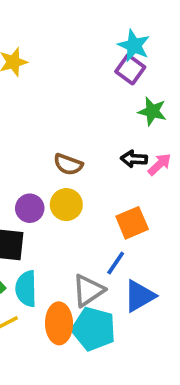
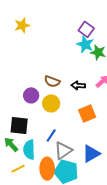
cyan star: (134, 46) -> (85, 44), moved
black arrow: (134, 159) -> (78, 85), moved
purple circle: (30, 208) -> (31, 95), moved
blue line: (116, 263) -> (51, 136), moved

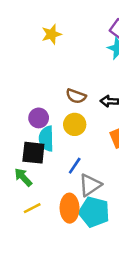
yellow star: (22, 25) -> (52, 34), moved
purple circle: (31, 95) -> (39, 118), moved
cyan semicircle: (29, 150) -> (46, 139), moved

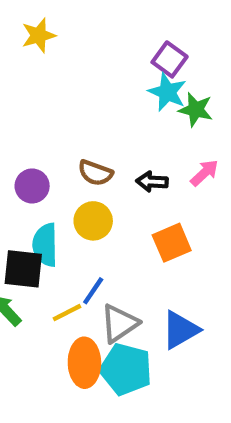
yellow star: (52, 34) -> (39, 35), moved
purple circle: (39, 118) -> (32, 186), moved
yellow line: (32, 208) -> (67, 313), moved

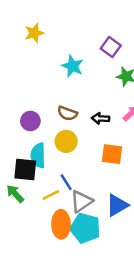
cyan star: (167, 92) -> (72, 66), moved
orange square: (172, 243) -> (112, 154), turned 30
blue line: (93, 291) -> (66, 182), turned -66

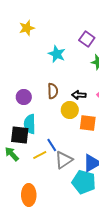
brown semicircle: (67, 113) -> (53, 91), turned -112
yellow circle: (66, 141) -> (70, 110), moved
orange ellipse: (61, 224) -> (29, 195), moved
cyan pentagon: (85, 228) -> (84, 182), moved

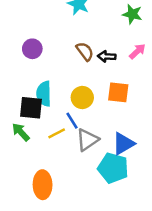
brown semicircle: (53, 91) -> (85, 51), moved, turned -35
purple circle: (24, 97) -> (32, 49), moved
yellow circle: (70, 110) -> (82, 97), moved

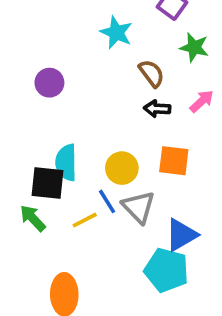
purple circle: (32, 49) -> (49, 83), moved
brown semicircle: (85, 51) -> (152, 73), moved
gray triangle: (87, 140) -> (139, 207), moved, turned -40

